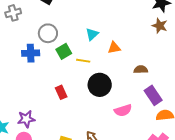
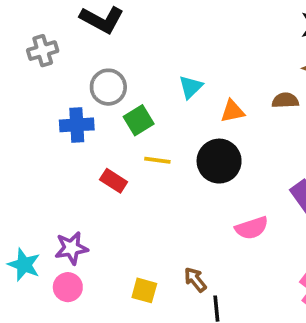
yellow line: (83, 61) -> (157, 160), moved
brown semicircle: (141, 70) -> (285, 100), moved
black circle: (100, 85) -> (219, 161), moved
red rectangle: (61, 92) -> (114, 181), moved, turned -32

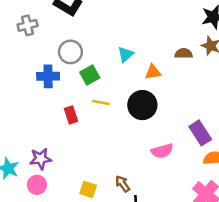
brown semicircle: (285, 100) -> (184, 53), moved
red rectangle: (114, 181) -> (71, 115), turned 36

